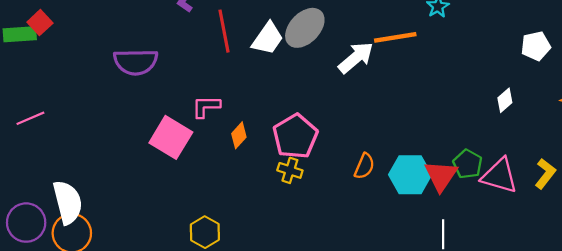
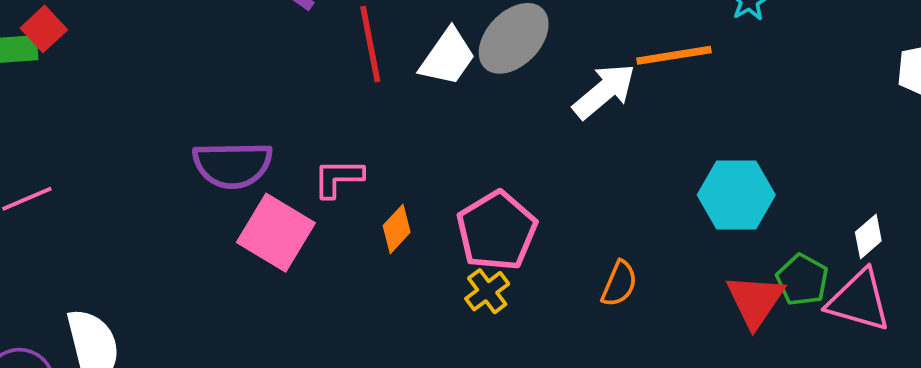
purple semicircle: (136, 62) -> (232, 165), moved
white diamond: (505, 100) -> (868, 236), moved
yellow cross: (290, 170) -> (487, 291), turned 35
cyan hexagon: (410, 175) -> (736, 195), moved

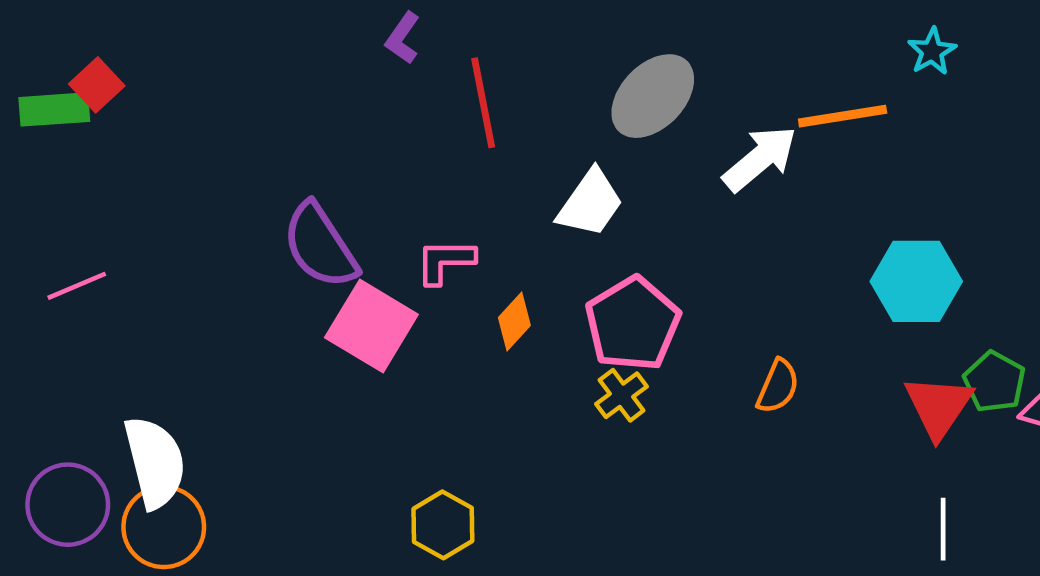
white trapezoid: (448, 57) -> (590, 203), moved
purple semicircle: (232, 165) -> (320, 246), turned 58

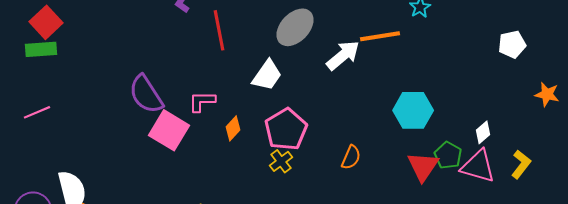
red square: (97, 85) -> (46, 22), size x1.4
green rectangle: (54, 109) -> (41, 49), moved

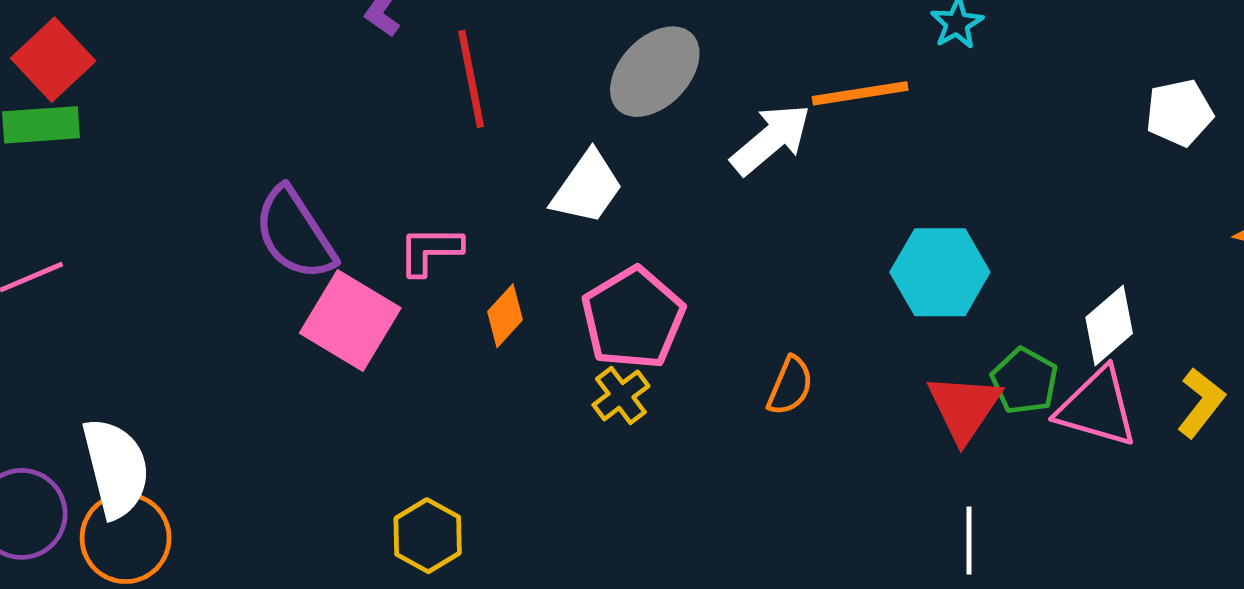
white diamond: (483, 132) -> (1109, 325), size x1.4

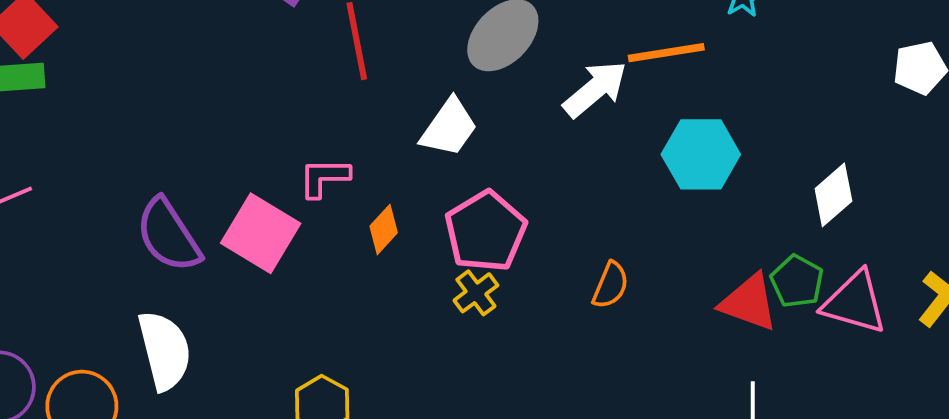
purple semicircle: (295, 234) -> (168, 235), moved
cyan hexagon: (940, 272) -> (701, 154), moved
white diamond: (1109, 325) -> (833, 195), moved
red triangle: (964, 408) -> (749, 302), turned -44
white semicircle: (116, 468) -> (165, 351), moved

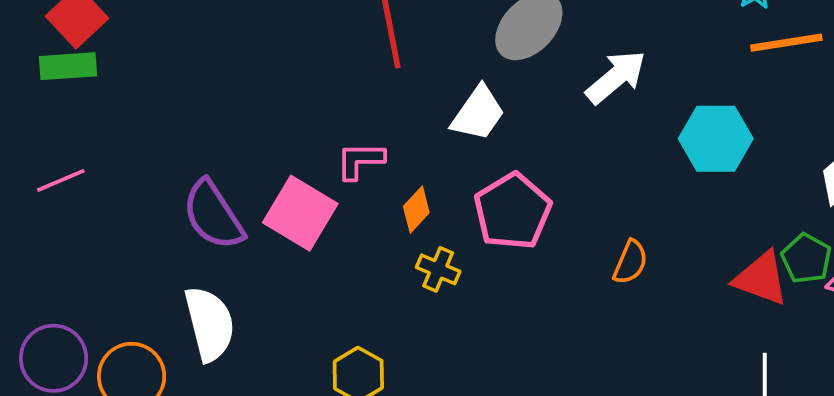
orange line: (666, 53) -> (786, 43), moved
yellow cross: (476, 293) -> (438, 269), moved, turned -30

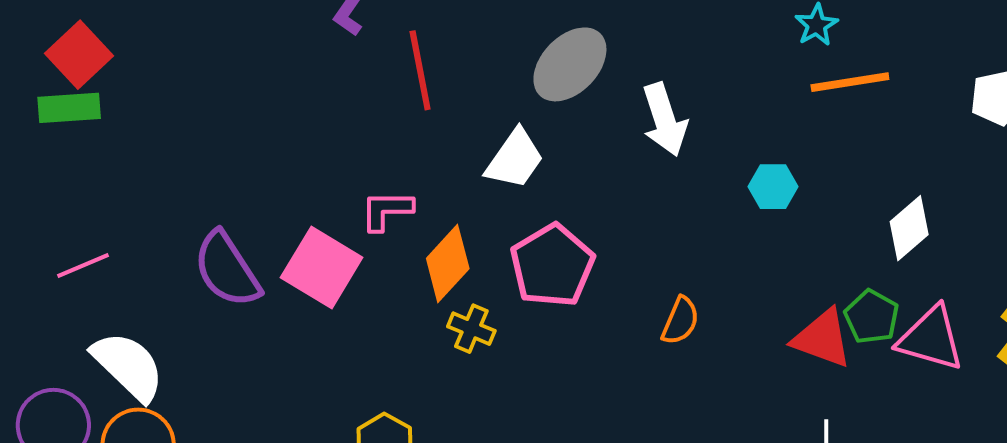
white arrow: (616, 77) -> (665, 120), turned 112
cyan hexagon: (716, 139) -> (773, 187), size x0.6
pink line: (61, 180) -> (83, 266), moved
orange diamond: (416, 210) -> (448, 264), size x1.5
white semicircle: (210, 324) -> (128, 366), moved, turned -32

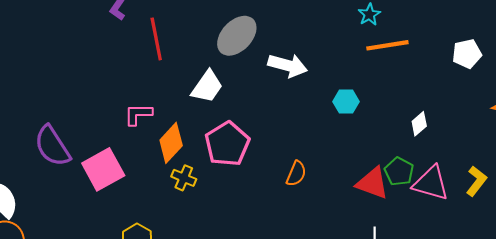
white arrow: (665, 120) -> (288, 65), turned -57
white diamond: (909, 228) -> (419, 124), size x0.7
pink square: (322, 267) -> (103, 169), moved, turned 30

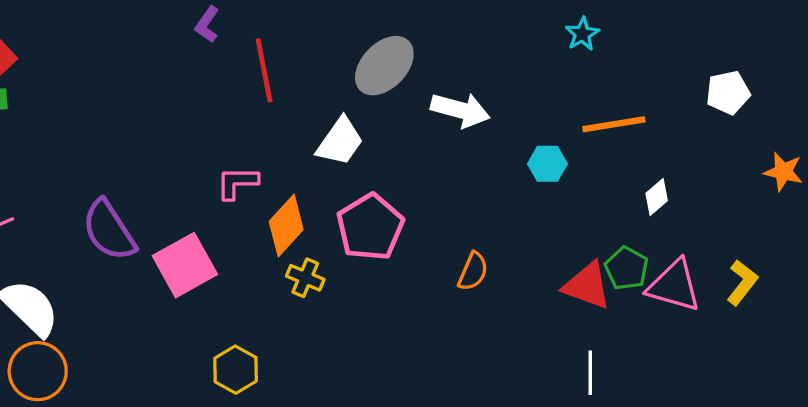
orange line: (387, 45) -> (614, 124), moved

